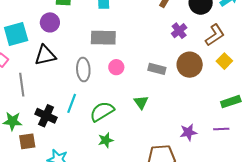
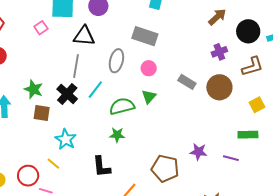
yellow square: (224, 61) -> (257, 105), moved
gray line: (22, 85) -> (76, 66), moved
green triangle: (141, 102) -> (149, 97), moved

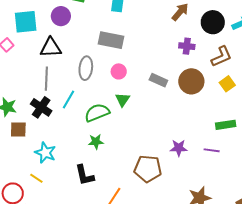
purple cross: (219, 52) -> (187, 46), turned 35
yellow square: (257, 105) -> (227, 84), moved

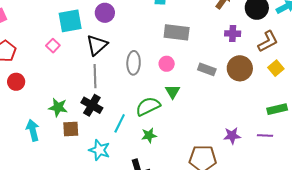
gray rectangle: (111, 40) -> (177, 32), moved
black triangle: (51, 48) -> (97, 45), turned -35
cyan line: (69, 99) -> (120, 123), moved

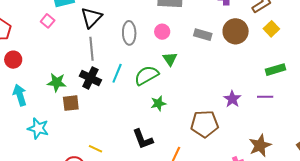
cyan line: (120, 123) -> (117, 73), moved
cyan arrow: (33, 130) -> (20, 95), moved
green star: (149, 135) -> (158, 103), moved
purple star: (232, 136) -> (232, 99), turned -30
cyan star: (99, 150) -> (38, 128), moved

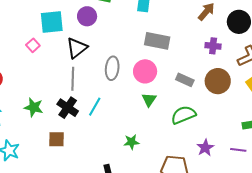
pink circle: (162, 32) -> (145, 71), size x1.5
green semicircle: (146, 75) -> (183, 115), moved
brown square: (71, 103) -> (57, 139), moved

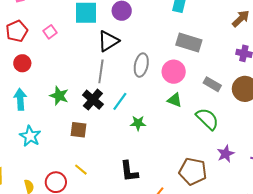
pink square: (33, 45) -> (50, 32), moved
green triangle: (149, 100) -> (175, 100), turned -49
green semicircle: (183, 115) -> (207, 119), turned 60
green star: (131, 142) -> (138, 123), moved

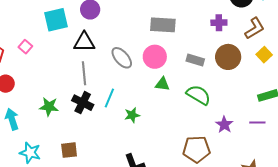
black triangle: (108, 41) -> (84, 42), turned 45
gray ellipse: (141, 65) -> (122, 58), turned -40
brown square: (78, 130) -> (69, 150), moved

